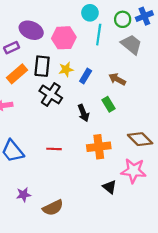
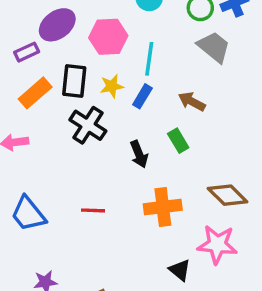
purple ellipse: (31, 30) -> (57, 25), turned -60
cyan line: (99, 35) -> (149, 59), moved

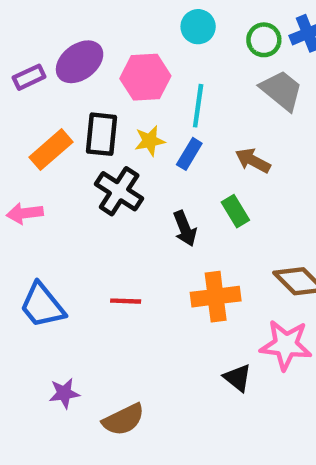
purple rectangle: (27, 52) -> (29, 77), moved

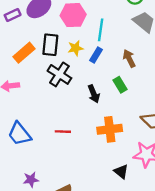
brown arrow: (253, 161) -> (129, 58), turned 36

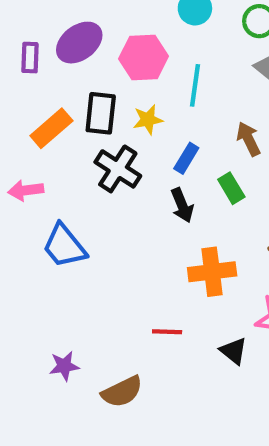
purple rectangle: (13, 15) -> (30, 58), turned -63
blue rectangle: (96, 55) -> (186, 158), moved
red line: (63, 132) -> (167, 332), moved
blue trapezoid: (19, 134) -> (64, 246), moved

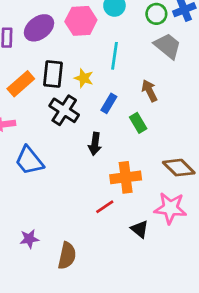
pink hexagon: (144, 58) -> (81, 21), moved
yellow star: (148, 120) -> (84, 78), turned 30
black arrow: (182, 205) -> (95, 144), moved, turned 30
red line: (167, 332) -> (105, 207), moved, turned -36
brown semicircle: (122, 392) -> (67, 256), turned -52

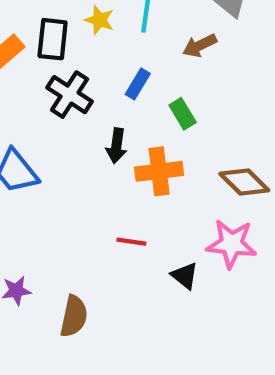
yellow star: (84, 78) -> (99, 20), moved
brown arrow: (149, 91) -> (200, 46), moved, turned -90
orange cross: (126, 177) -> (159, 171), moved
red line: (105, 207) -> (131, 242), turned 42

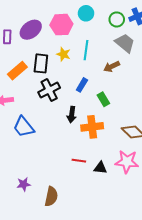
black cross: (70, 95) -> (49, 90), turned 30
black triangle: (185, 276) -> (100, 168), moved, turned -32

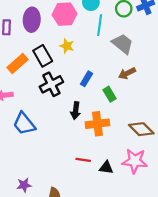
purple ellipse: (31, 30) -> (32, 20), turned -50
gray trapezoid: (125, 43) -> (123, 44), moved
cyan line: (86, 50) -> (100, 25), moved
black rectangle: (41, 63) -> (43, 56), turned -36
brown arrow: (112, 67) -> (127, 73), moved

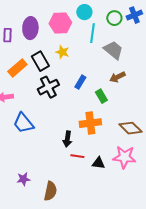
black arrow: (76, 111) -> (67, 139), moved

